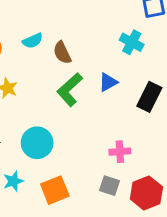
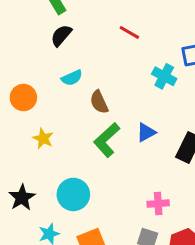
cyan semicircle: (33, 41) -> (72, 78), moved
cyan cross: (132, 42) -> (164, 76), moved

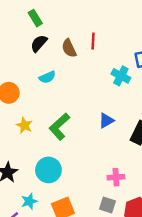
red line: (129, 32) -> (93, 41), turned 63
brown semicircle: (99, 102) -> (69, 48), moved
green L-shape: (107, 140) -> (59, 127), moved

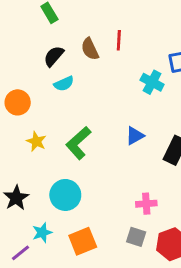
black semicircle: (39, 43) -> (54, 56), moved

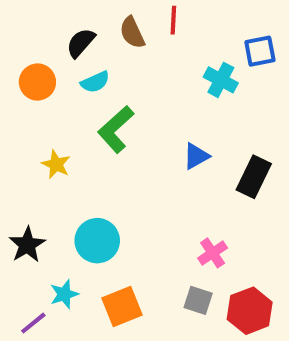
orange circle: (18, 102) -> (37, 82), moved
green L-shape: (78, 143) -> (116, 129), moved
pink cross: (146, 204) -> (213, 253), turned -30

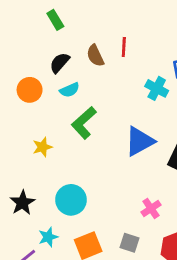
blue triangle: (196, 156) -> (140, 141), size x1.6
yellow star: (56, 164) -> (42, 147), turned 30
gray square: (198, 300) -> (130, 243), moved

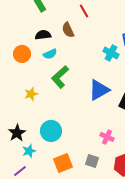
red line: (124, 47) -> (84, 11), moved, turned -32
black semicircle: (60, 63) -> (43, 35), turned 42
pink cross: (151, 208) -> (107, 137), turned -32
cyan star: (48, 237) -> (29, 151), moved

